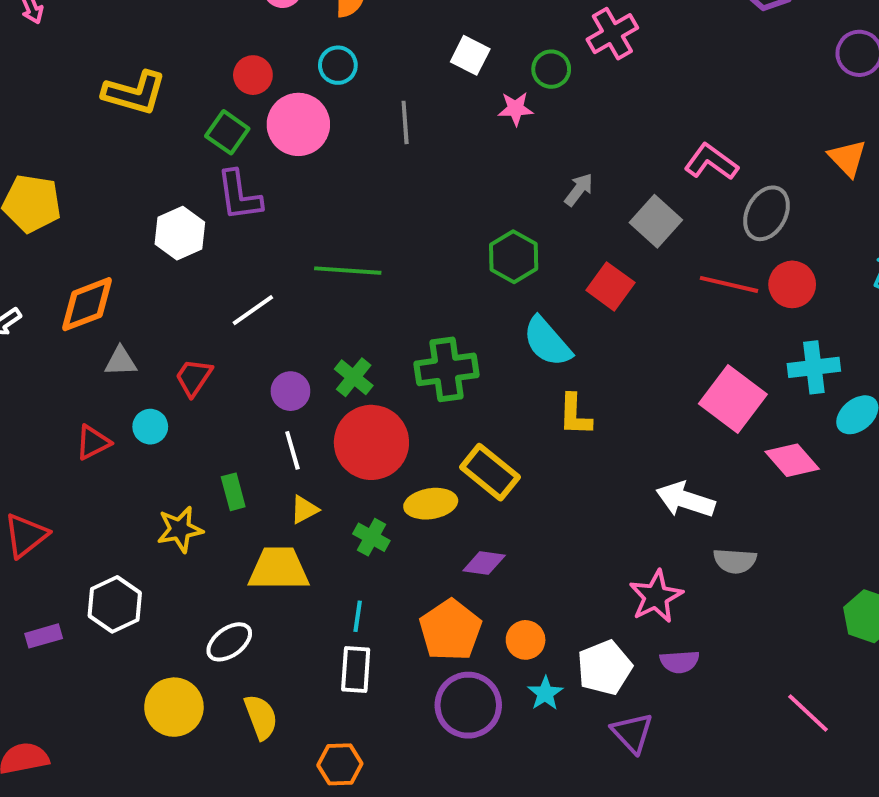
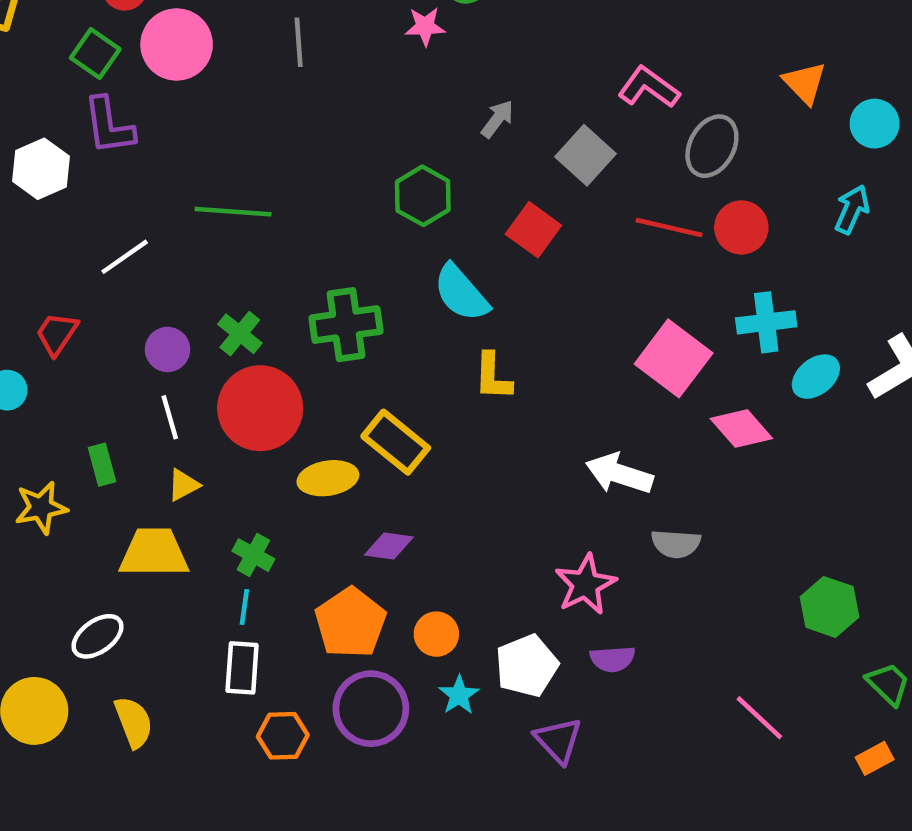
green cross: (371, 537) -> (253, 555), moved
orange hexagon: (340, 764) -> (283, 736), moved

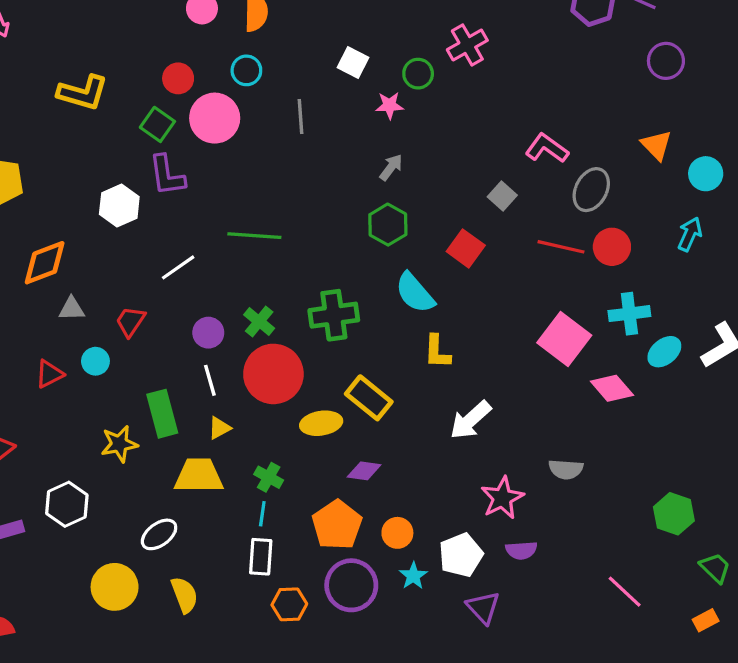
gray arrow: (497, 119) -> (391, 167), moved
gray square: (585, 155) -> (502, 196), size x0.7
green rectangle: (102, 465) -> (162, 414), size x1.6
white arrow: (619, 474) -> (470, 420), moved, turned -60

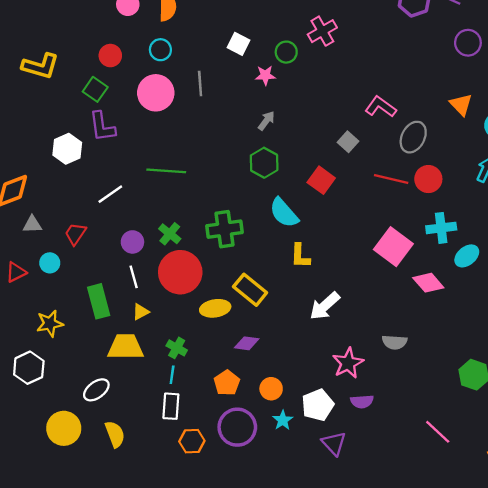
pink circle: (215, 118) -> (156, 93), moved
yellow star: (119, 444) -> (50, 323), moved
orange pentagon: (337, 525) -> (227, 383), size x0.7

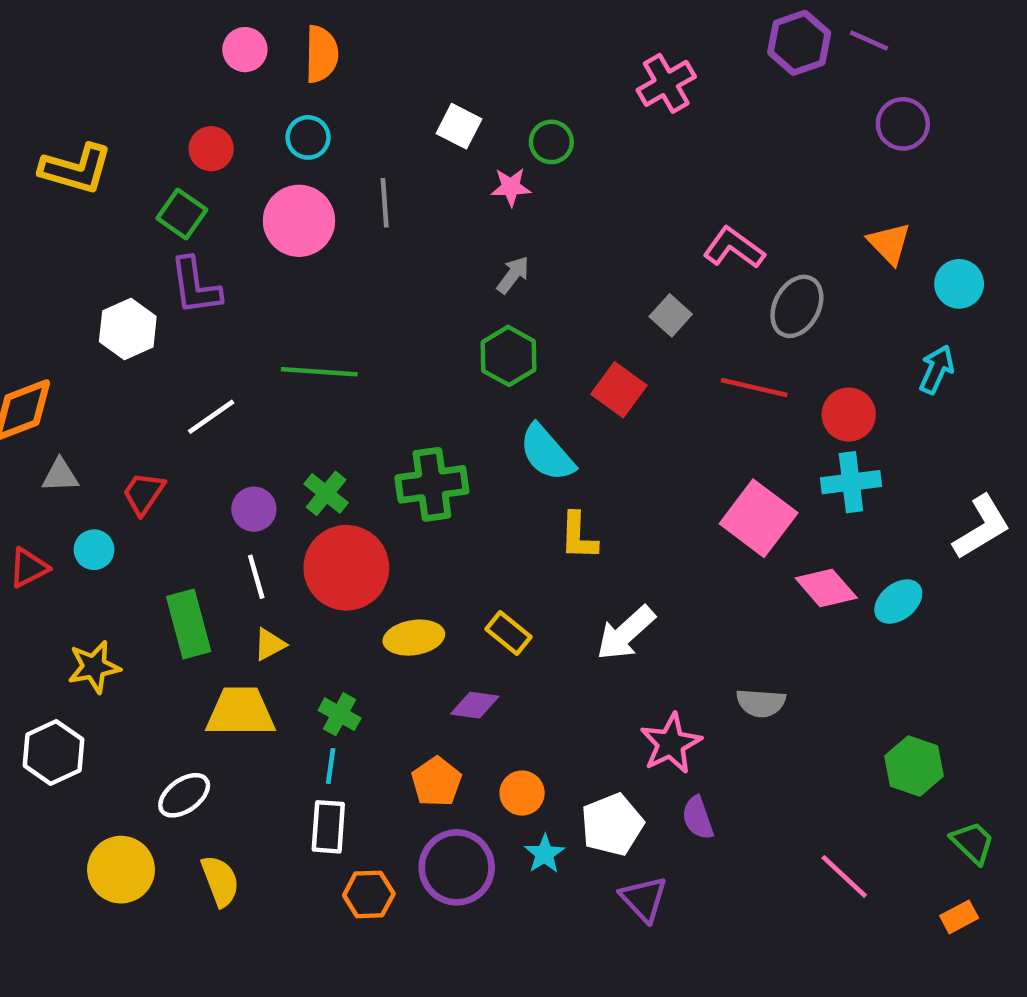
pink cross: (322, 31) -> (666, 83), moved
red circle: (428, 179) -> (849, 415), moved
cyan ellipse: (467, 256) -> (898, 602), moved
yellow rectangle: (250, 290) -> (509, 633), moved, size x0.7
purple semicircle: (362, 402) -> (698, 818), turned 75

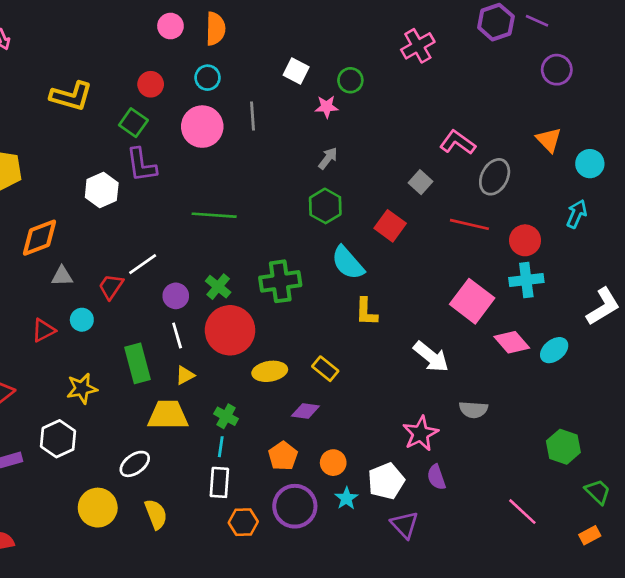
white line: (211, 417) -> (143, 264), moved
white arrow: (626, 633) -> (431, 357), moved, turned -99

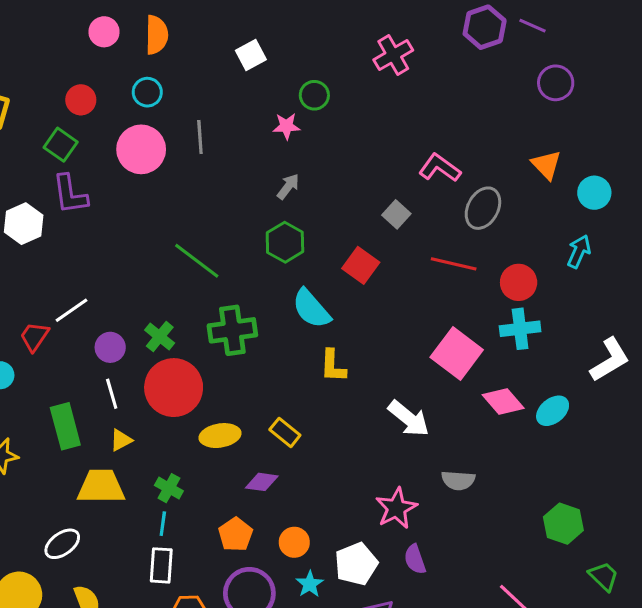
white square: (296, 71) -> (251, 55), moved, turned 35
green line: (214, 215) -> (197, 261), moved, turned 33

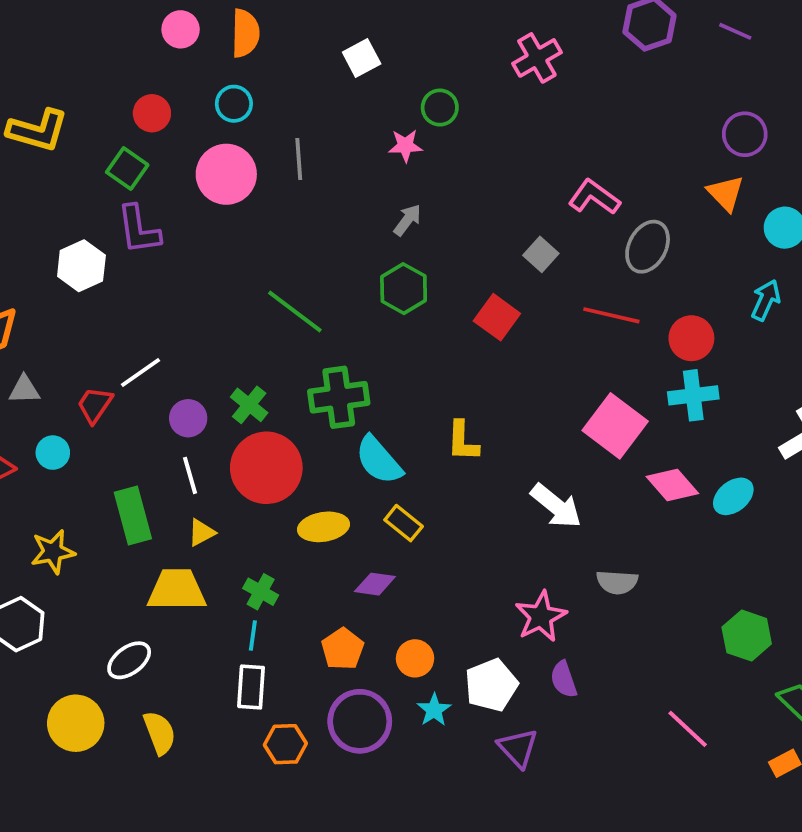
purple line: (532, 26) -> (735, 31), moved
purple circle: (556, 83) -> (745, 134), moved
cyan semicircle: (311, 309) -> (379, 460), moved

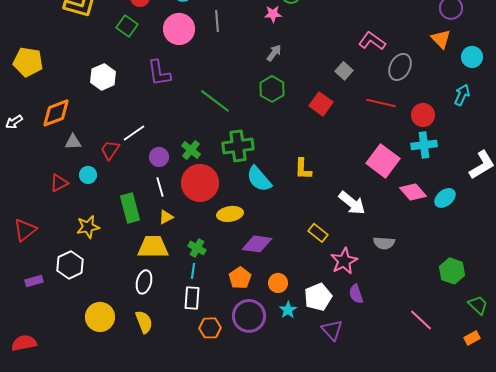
purple L-shape: (139, 230) -> (159, 73), moved
yellow rectangle: (404, 523) -> (318, 233), moved
purple diamond: (375, 584) -> (257, 244), size x1.4
white ellipse: (129, 660) -> (144, 282), moved, turned -40

